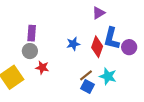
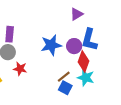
blue star: (73, 44) -> (51, 45), size x1.5
red diamond: (97, 47) -> (83, 61), moved
purple circle: (129, 47) -> (74, 46), moved

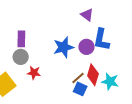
purple triangle: (77, 14) -> (87, 15), turned -48
red diamond: (83, 61) -> (93, 75), moved
cyan star: (86, 78) -> (110, 81), moved

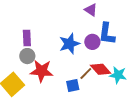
red star: (34, 73) -> (42, 71), size x1.6
red diamond: (93, 75) -> (101, 69), turned -55
blue square: (80, 89) -> (73, 86), moved, turned -32

